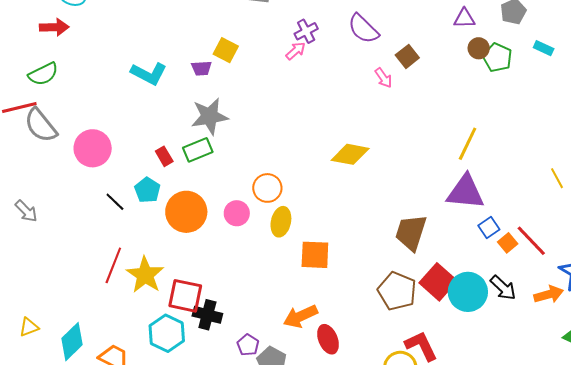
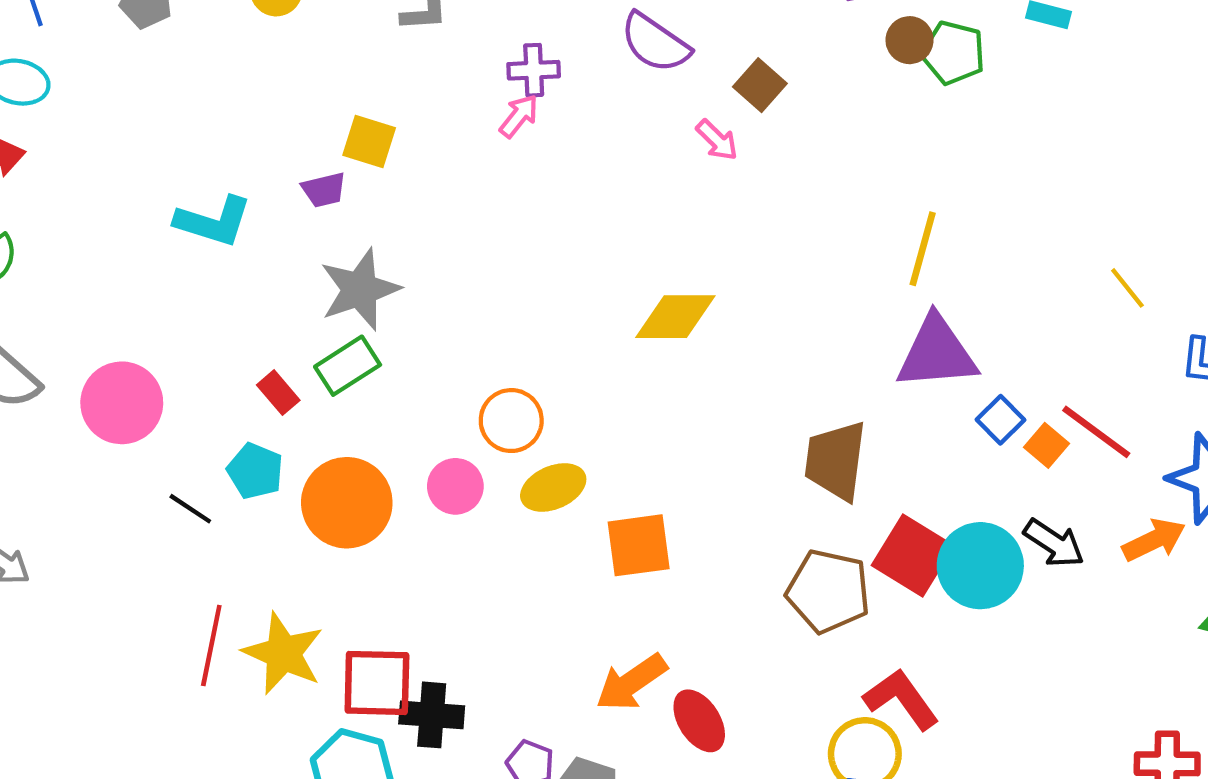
purple cross: (306, 31) -> (534, 70), turned 35
yellow ellipse: (281, 222) -> (553, 487), turned 64

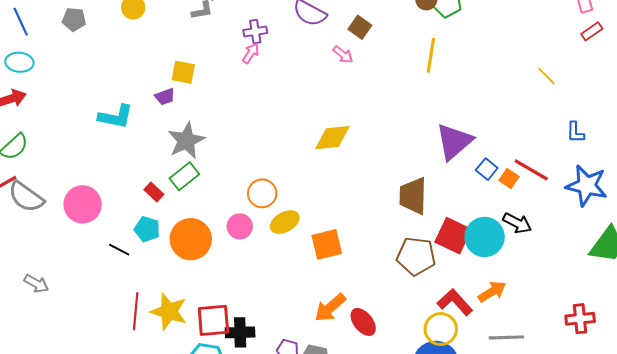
yellow line: (923, 249) -> (431, 55), moved
yellow line: (1127, 288) -> (546, 76), moved
purple triangle: (937, 353) -> (454, 142), turned -30
orange arrow: (1154, 540) -> (492, 292), moved

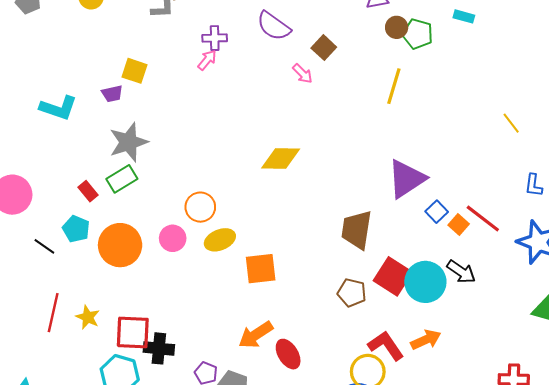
brown pentagon: (416, 256) -> (352, 293), size x0.7
yellow star: (169, 311) -> (88, 317), size x0.6

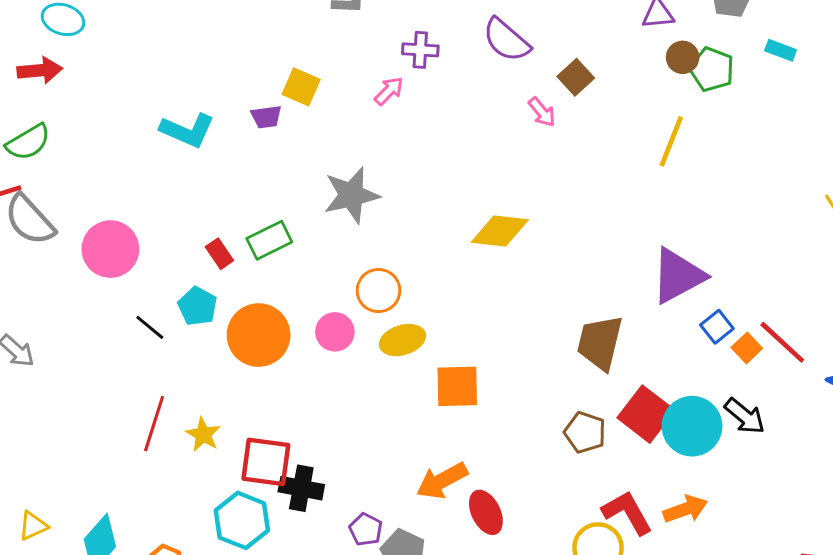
pink arrow: (207, 60) -> (389, 91), moved
gray star: (128, 142) -> (351, 195), moved

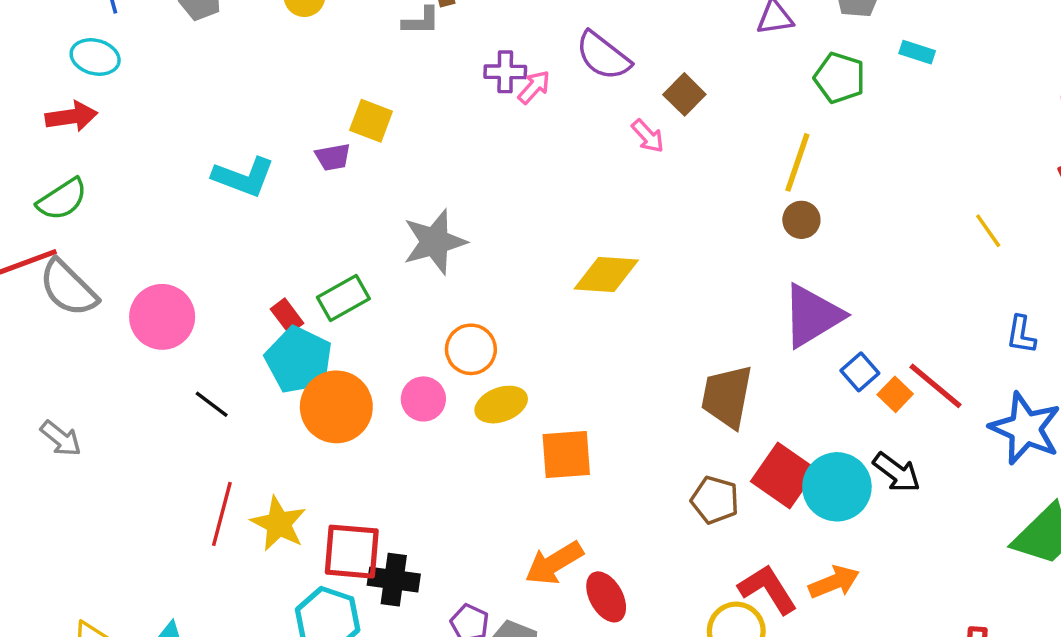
brown circle: (683, 57) -> (801, 220), moved
pink arrow: (389, 91) -> (534, 87), moved
cyan pentagon: (198, 306) -> (299, 360), moved, size x1.5
yellow star: (203, 435) -> (279, 524), size x1.4

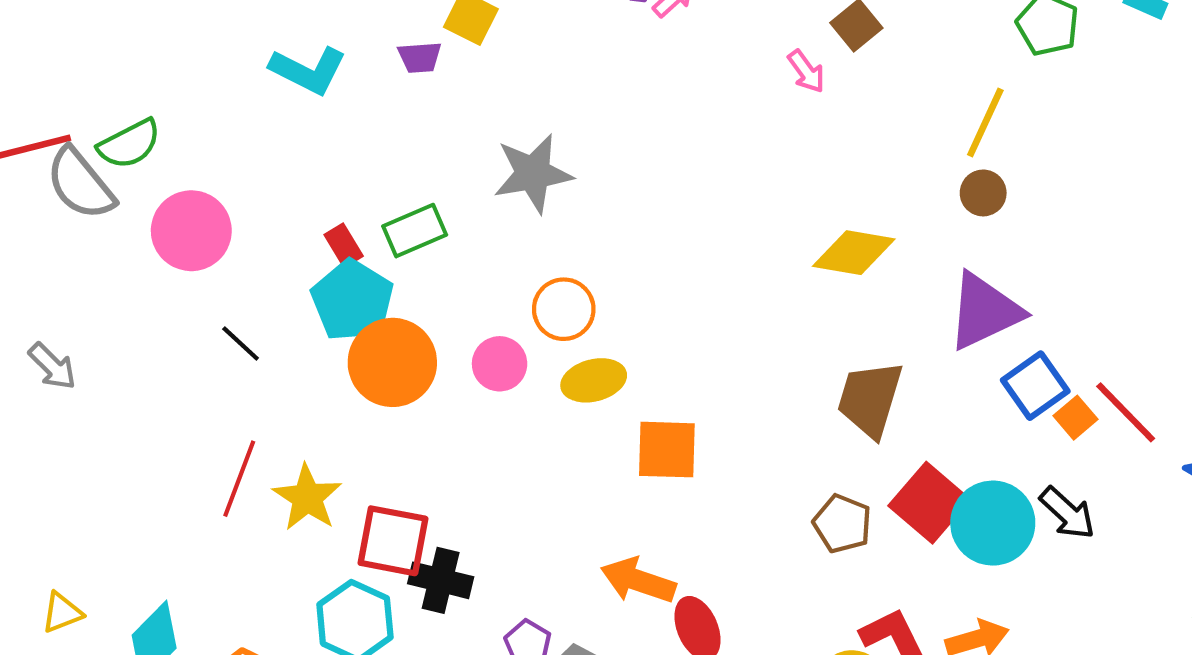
green semicircle: (62, 199) -> (129, 144), moved
yellow diamond: (606, 274) -> (854, 253), moved
blue square: (860, 372) -> (1035, 386), size x1.4
orange arrow: (554, 563) -> (638, 580), turned 44

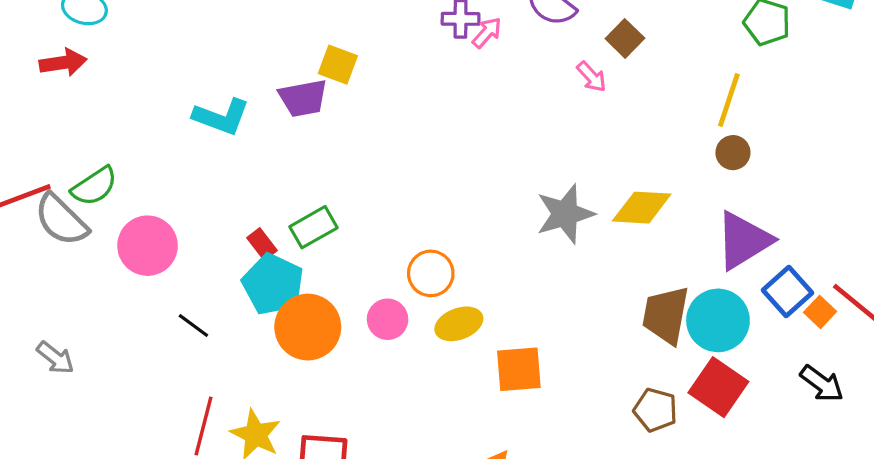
purple trapezoid: (420, 57) -> (303, 98), size x1.5
gray star: (533, 173) -> (565, 214), moved
cyan circle: (993, 523) -> (718, 320), moved

